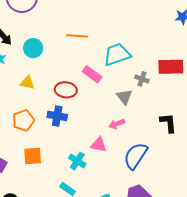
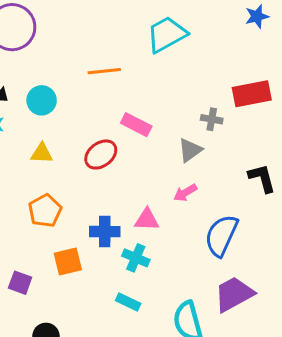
cyan trapezoid: (117, 54) -> (167, 34), moved
red ellipse: (66, 90) -> (101, 155), turned -35
gray triangle: (124, 97) -> (190, 150), turned 42
blue cross: (57, 116) -> (105, 232), moved
pink triangle: (99, 145) -> (147, 220), moved

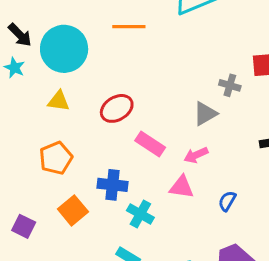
cyan circle: (42, 100) -> (64, 49), size x1.6
pink rectangle: (136, 125) -> (150, 144), moved
pink triangle: (147, 220) -> (182, 187), moved
blue semicircle: (221, 235) -> (227, 201), size x0.5
orange square: (68, 261) -> (73, 210), turned -32

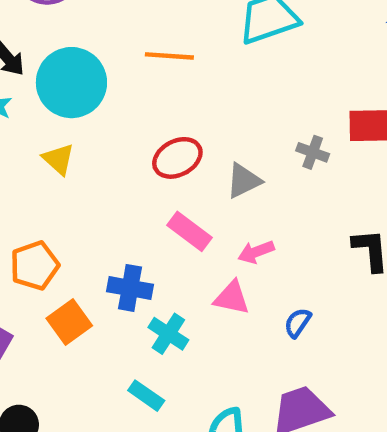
yellow triangle: (59, 101) -> (58, 159), turned 30
red ellipse: (117, 108) -> (177, 158), moved
gray triangle: (205, 114) -> (244, 181), moved
orange pentagon: (56, 158) -> (35, 266), moved

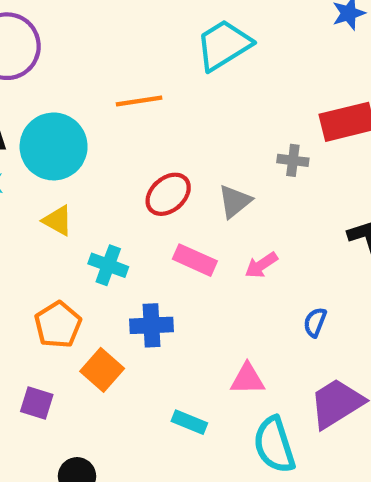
pink triangle: (232, 298) -> (247, 379), moved
cyan cross: (168, 334) -> (108, 265), moved

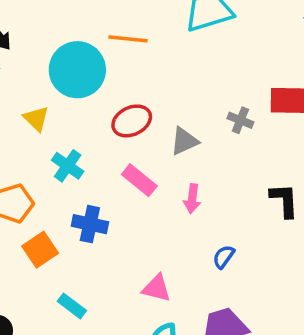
cyan circle: (54, 146) -> (77, 70), moved
pink arrow: (261, 265) -> (192, 199), turned -64
cyan rectangle: (189, 422) -> (72, 306), moved

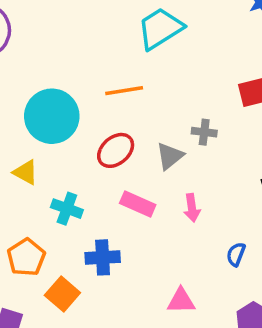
orange line: (128, 39) -> (124, 91), moved
gray cross: (240, 120) -> (204, 132), moved

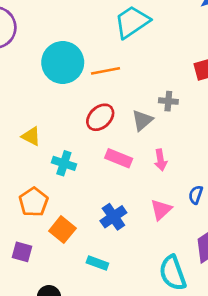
cyan circle: (52, 116) -> (63, 62), moved
blue cross: (103, 257) -> (113, 217), moved, turned -30
pink triangle: (181, 301) -> (161, 210), moved, turned -40

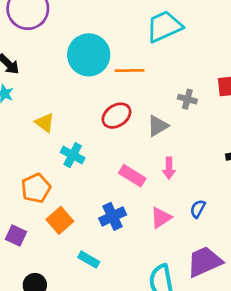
gray cross: (168, 101) -> (187, 99), moved
pink rectangle: (119, 158) -> (132, 176), moved

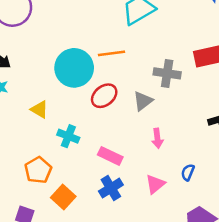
cyan circle: (89, 55) -> (74, 68), moved
gray cross: (187, 99) -> (167, 73), size x1.5
pink rectangle: (132, 176) -> (110, 156), moved

